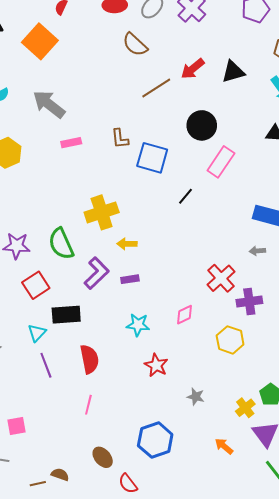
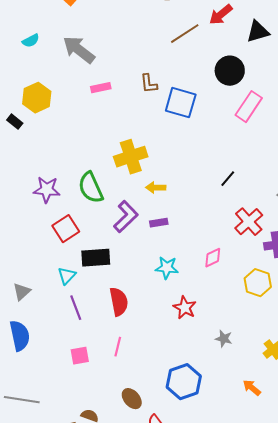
black triangle: (233, 72) -> (258, 32), moved
black line: (186, 196) -> (228, 179), moved
pink square: (17, 426) -> (80, 356), moved

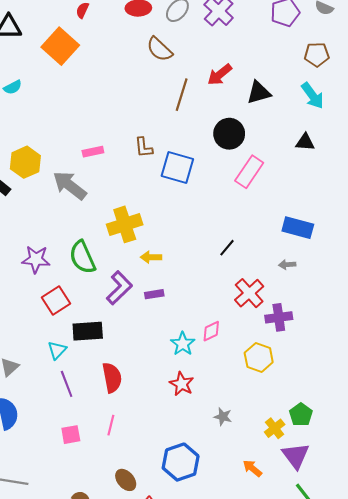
brown line: (185, 34) -> (182, 95), turned -40
cyan semicircle: (31, 41) -> (13, 87), moved
gray arrow: (79, 50) -> (70, 185), moved
cyan star: (167, 268) -> (183, 344), moved, turned 30

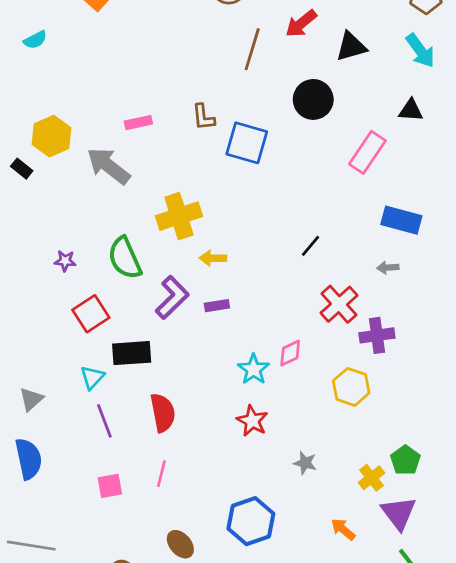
pink rectangle: (249, 172) -> (367, 152), moved
purple star: (36, 259) -> (65, 261), size x0.6

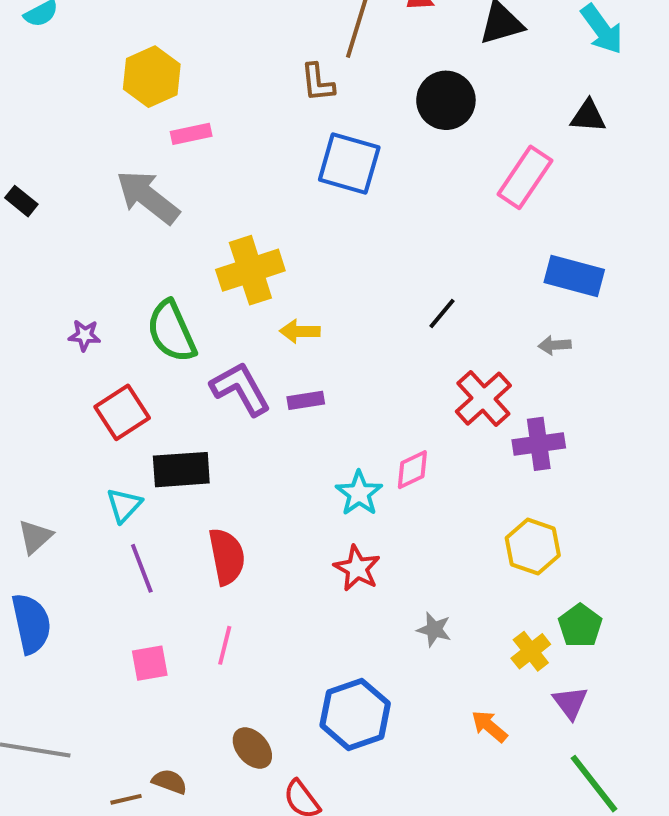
brown L-shape: (203, 117) -> (318, 83), moved
yellow hexagon: (52, 136) -> (152, 77), moved
purple L-shape: (172, 297) -> (241, 389), turned -75
yellow hexagon: (351, 387) -> (533, 547), moved
purple triangle: (399, 513) -> (570, 703), size x0.7

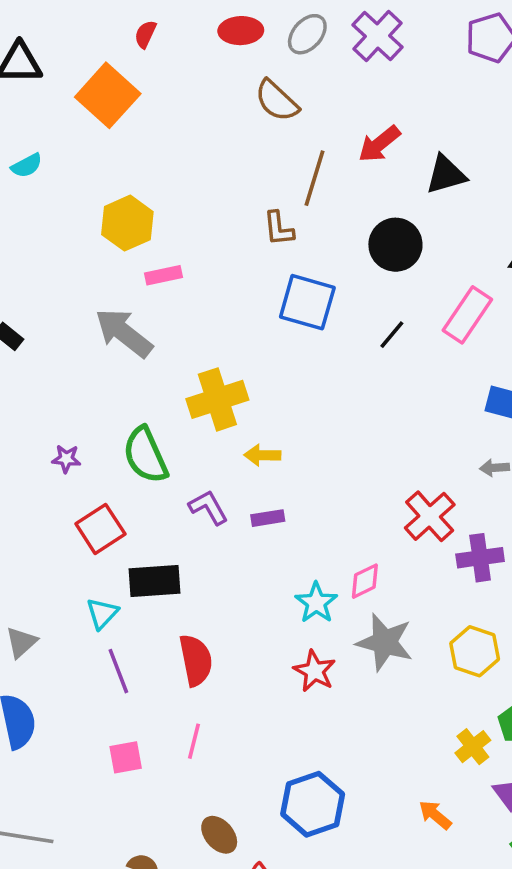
black line: (442, 314) -> (392, 335), moved
purple L-shape: (241, 389) -> (208, 507), size x0.7
gray star: (434, 630) -> (385, 642), moved, size x1.8

